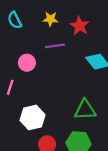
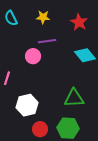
red star: (80, 26) -> (79, 22), moved
pink circle: (27, 63) -> (33, 56), moved

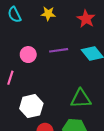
purple line: (47, 41) -> (59, 50), moved
pink circle: (33, 56) -> (28, 55), moved

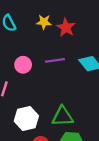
red star: (86, 19) -> (66, 27), moved
green triangle: (81, 99) -> (63, 116), moved

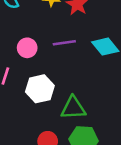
white hexagon: (26, 119) -> (40, 89), moved

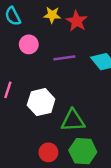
pink circle: (27, 48) -> (29, 44), moved

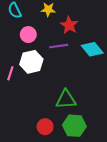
red star: (77, 21) -> (69, 25), moved
white hexagon: (41, 102) -> (31, 62), moved

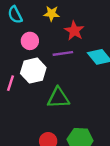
green triangle: (66, 99) -> (58, 98), moved

